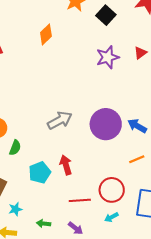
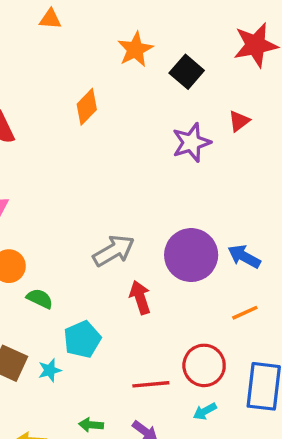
red triangle: (140, 53) -> (239, 121), moved
green semicircle: (15, 148) -> (40, 299), turned -84
red arrow: (66, 165) -> (140, 297), moved
cyan star: (15, 209) -> (50, 370), moved

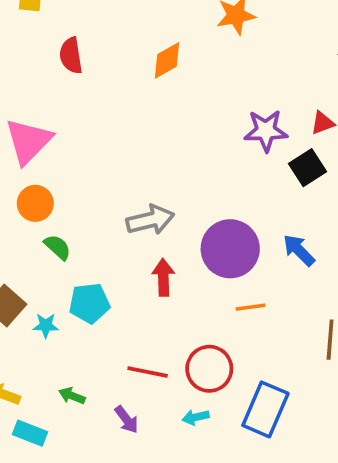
black square: (187, 72) -> (308, 168), moved
blue arrow: (244, 257) -> (299, 250), moved
orange line: (245, 313) -> (251, 307), moved

